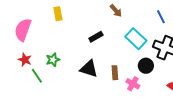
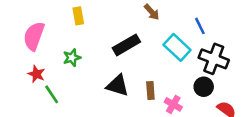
blue line: (161, 17) -> (200, 26), moved
black rectangle: (96, 37) -> (126, 45), size x1.5
green star: (53, 60) -> (72, 58), moved
black circle: (146, 66) -> (204, 87), moved

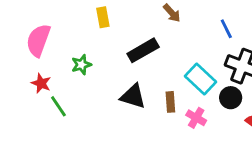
yellow rectangle: (78, 16) -> (103, 17), moved
cyan rectangle: (177, 47) -> (200, 79), moved

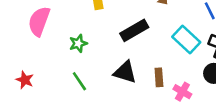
cyan rectangle: (200, 79) -> (186, 40), moved
red star: (41, 83) -> (25, 80), moved
green line: (58, 106) -> (79, 81), moved

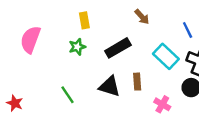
green star: (78, 43) -> (77, 47), moved
brown rectangle: (159, 77) -> (137, 82), moved
red star: (25, 80) -> (15, 103), moved

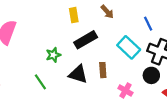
yellow rectangle: (84, 20) -> (74, 15), moved
green star: (77, 47) -> (53, 55), moved

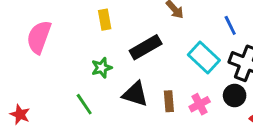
yellow rectangle: (74, 15) -> (105, 20), moved
brown rectangle: (103, 70) -> (169, 101), moved
pink cross: (125, 90) -> (200, 104), moved, turned 32

